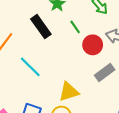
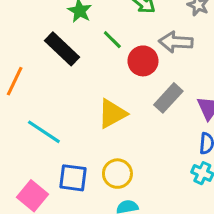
cyan line: (30, 67) -> (44, 132), moved
yellow triangle: (69, 92) -> (112, 114), moved

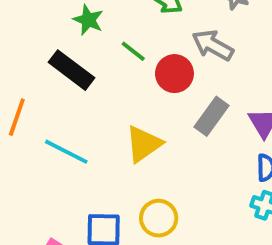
gray arrow: (176, 42) -> (213, 45), turned 32
cyan line: (44, 132) -> (66, 152), moved

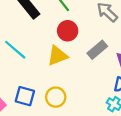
red circle: (174, 74) -> (68, 31), moved

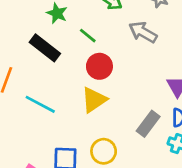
gray rectangle: (97, 50) -> (148, 124), moved

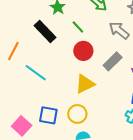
yellow triangle: (94, 100) -> (85, 84), moved
gray rectangle: (148, 124) -> (113, 61), moved

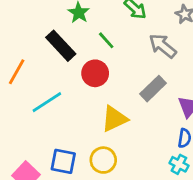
red circle: (83, 51) -> (95, 73), moved
cyan line: (36, 73) -> (47, 102), turned -70

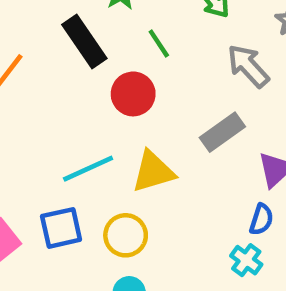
cyan line: (47, 102) -> (88, 169), moved
blue square: (63, 161) -> (61, 228), turned -32

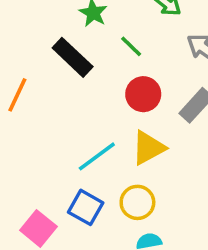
red circle: (133, 94) -> (143, 94), moved
blue square: (61, 228) -> (86, 207), turned -36

